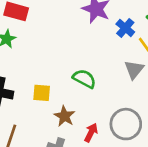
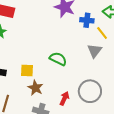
blue cross: (125, 28) -> (87, 20), turned -32
brown star: (64, 116) -> (35, 88), moved

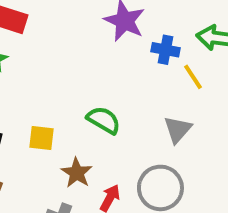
gray triangle: (95, 51) -> (178, 129), moved
brown star: (35, 88) -> (77, 173), moved

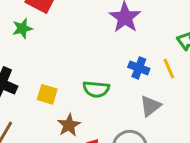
blue cross: (166, 50) -> (139, 68), moved
green semicircle: (104, 120) -> (96, 89), turned 145

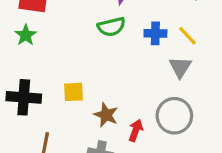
yellow line: (169, 69) -> (188, 36), moved
green semicircle: (96, 89) -> (111, 27), moved

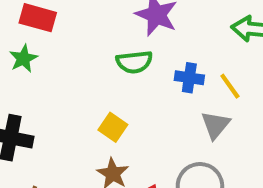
yellow square: (74, 92) -> (113, 127), moved, turned 30

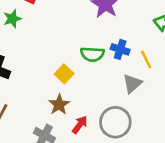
green semicircle: (134, 62) -> (92, 54), moved

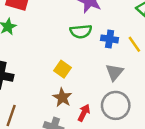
green semicircle: (92, 54) -> (81, 31), moved
gray triangle: (132, 84) -> (114, 72), moved

